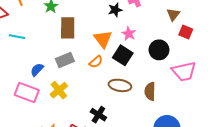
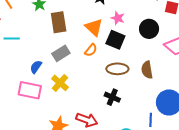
black cross: (98, 115) -> (112, 97), moved

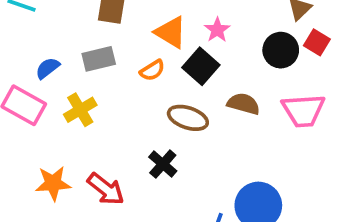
orange triangle: (94, 27) -> (171, 32), turned -30
black circle: (149, 29) -> (281, 50), moved
brown semicircle: (147, 70) -> (243, 104), moved, turned 96

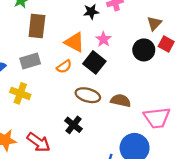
brown semicircle: (243, 104) -> (121, 101), moved
yellow cross: (80, 110) -> (20, 93), turned -36
pink trapezoid: (303, 111) -> (157, 118), moved

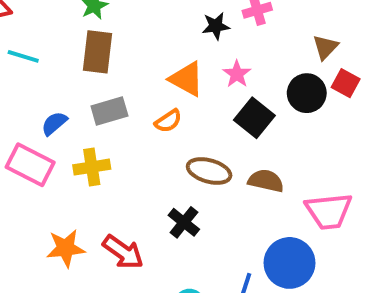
brown rectangle: (37, 26) -> (97, 52), moved
black square: (94, 62) -> (254, 118), moved
yellow cross: (20, 93) -> (92, 167), turned -30

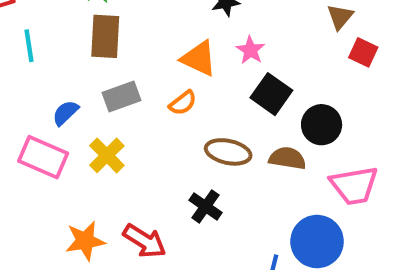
cyan line: (23, 56) -> (29, 46), turned 68
black circle: (307, 93) -> (322, 125), moved
yellow cross: (92, 167) -> (107, 155), turned -32

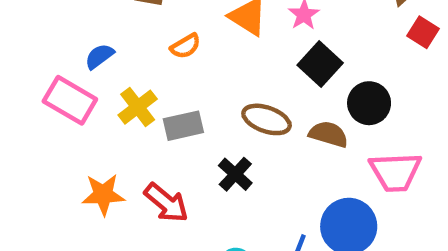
gray rectangle: (121, 96) -> (183, 126), moved
orange semicircle: (183, 103) -> (185, 46), moved

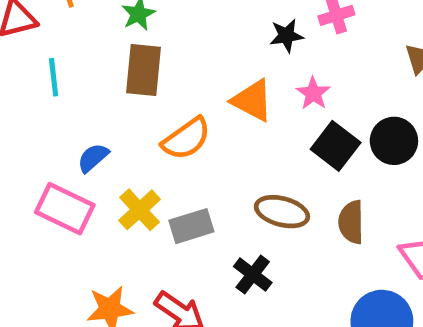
orange semicircle: (185, 46) -> (186, 139), size x1.5
black circle: (369, 103) -> (394, 141), moved
brown semicircle: (328, 134) -> (351, 222), turned -102

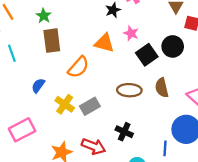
black square: (336, 146) -> (147, 55), turned 30
pink rectangle: (65, 209) -> (22, 130), moved, turned -40
black cross: (253, 274) -> (124, 132), moved

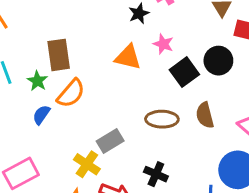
green star: (44, 16) -> (37, 81), moved
orange semicircle: (78, 67) -> (71, 93), moved
yellow cross: (65, 104) -> (87, 164), moved

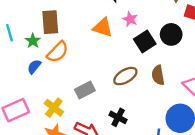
brown ellipse: (162, 119) -> (125, 76), turned -35
yellow cross: (87, 164) -> (54, 108), moved

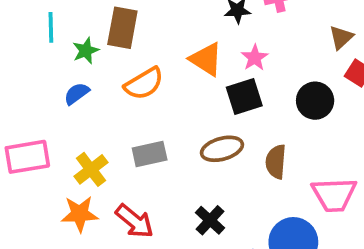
black square: (145, 41) -> (244, 96), moved
orange semicircle: (58, 52) -> (144, 84), moved
black cross: (118, 117) -> (210, 220), moved

